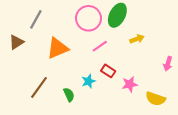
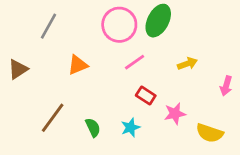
yellow arrow: (137, 39) -> (187, 64), moved
brown triangle: (16, 42) -> (18, 69), moved
orange triangle: (58, 48) -> (78, 65), size x0.7
cyan star: (88, 81) -> (130, 127), moved

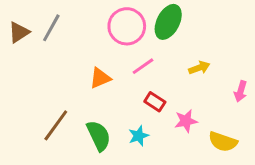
orange triangle: (78, 65) -> (100, 78), moved
brown triangle: (18, 69) -> (19, 32), moved
green semicircle: (93, 127) -> (99, 136), size x1.5

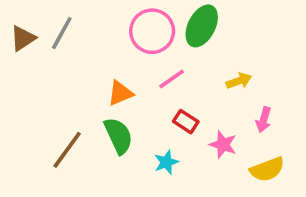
pink arrow: (241, 91) -> (264, 120), moved
pink star: (186, 121) -> (223, 145), turned 30
green semicircle: (99, 136) -> (118, 136), moved
yellow semicircle: (223, 142) -> (267, 169), turned -40

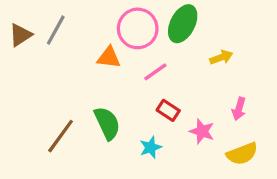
yellow arrow: (239, 81) -> (221, 57), moved
orange triangle: (120, 93) -> (109, 57), moved, turned 30

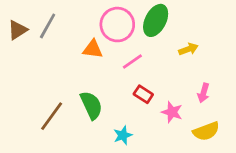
cyan star: (151, 147) -> (123, 135), moved

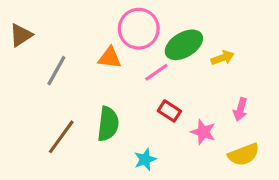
green ellipse: (156, 20) -> (184, 45), moved, turned 32
gray line: (48, 26) -> (56, 71), moved
green semicircle: (91, 105) -> (108, 124), turned 32

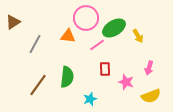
yellow arrow: (223, 58) -> (138, 36), turned 80
red rectangle: (169, 111) -> (105, 69), turned 56

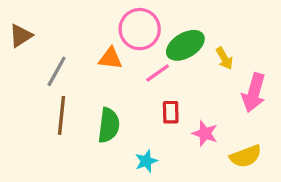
pink arrow: (149, 68) -> (254, 93), moved, size x1.6
brown line: (38, 85) -> (61, 115), moved, turned -30

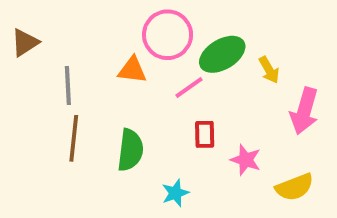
gray line: (57, 71) -> (68, 86), turned -32

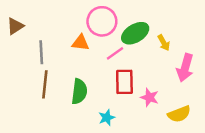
red rectangle: (205, 134) -> (124, 82), size x1.5

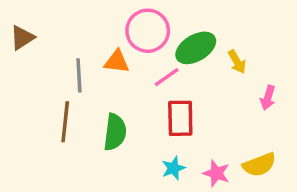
gray line: (41, 52) -> (79, 75), moved
pink arrow: (185, 68) -> (268, 98), size x0.6
pink star: (149, 97) -> (216, 173), moved
cyan star: (107, 118) -> (173, 168), moved

